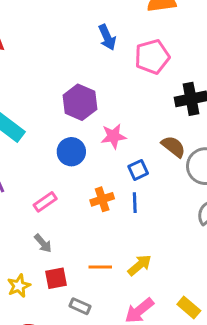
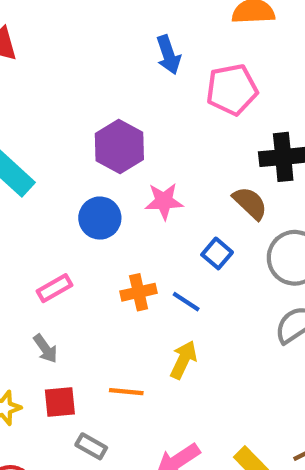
brown semicircle: (173, 147) -> (250, 203), moved
blue square: (138, 170) -> (217, 253), moved, turned -30
blue line: (135, 203) -> (186, 302), turned -60
yellow arrow: (140, 265) -> (183, 360), moved, turned -30

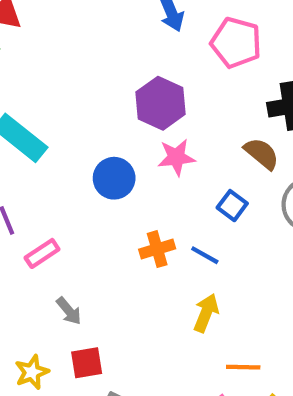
pink pentagon: (232, 90) -> (236, 43), turned 30
purple hexagon: (119, 146) -> (160, 103), moved
pink rectangle: (54, 288) -> (42, 253), moved
orange line: (126, 392) -> (243, 367), moved

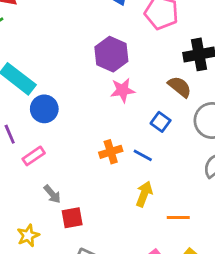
blue circle: (114, 178) -> (44, 109), moved
red square: (87, 363) -> (72, 218), moved
orange line: (243, 367) -> (178, 218), moved

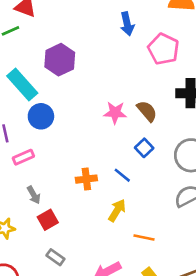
purple hexagon: (111, 54) -> (60, 60), moved
brown semicircle: (180, 87) -> (147, 111), moved
orange cross: (111, 152) -> (86, 179), moved
red square: (72, 218) -> (48, 220), turned -30

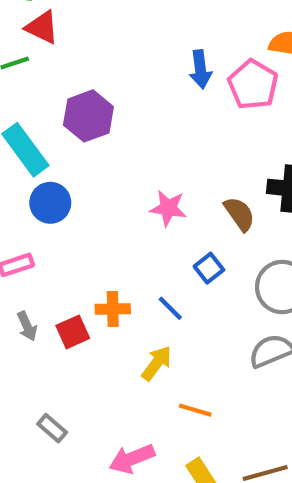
pink pentagon: (163, 49) -> (253, 85), moved
brown semicircle: (147, 111) -> (239, 214), moved
red square: (48, 220) -> (73, 332), moved

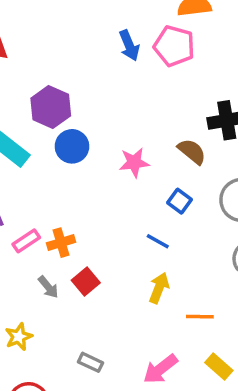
blue circle: (50, 203) -> (72, 146), moved
orange cross: (113, 309) -> (61, 243), moved

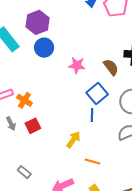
blue square: (180, 201) -> (97, 93), size x1.5
blue line: (158, 241) -> (92, 115), moved, turned 48
orange cross: (61, 243) -> (24, 100), turned 35

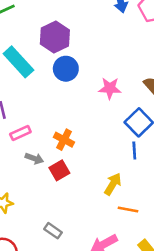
orange cross: (24, 100) -> (64, 140), moved
gray arrow: (11, 124) -> (34, 158), moved, turned -40
orange line: (92, 162) -> (128, 210), moved

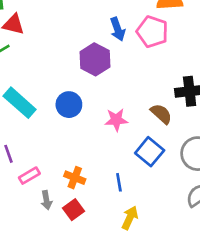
purple hexagon: (55, 37) -> (95, 59), moved
blue line: (134, 151) -> (119, 182), moved
gray arrow: (34, 158) -> (46, 200), turned 66

